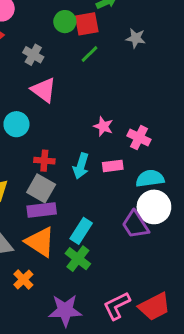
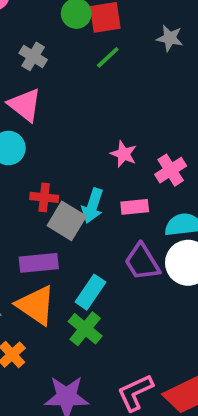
pink triangle: (44, 90) -> (25, 105), moved
pink cross: (139, 138) -> (171, 170), turned 30
gray square: (41, 188) -> (67, 221), moved
purple trapezoid: (135, 225) -> (142, 262), moved

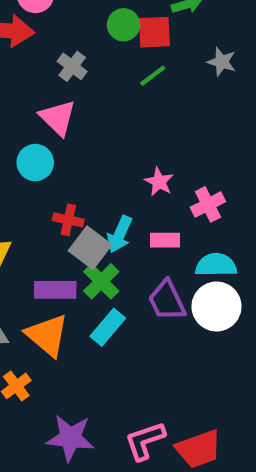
green cross: (85, 329) -> (101, 281), moved

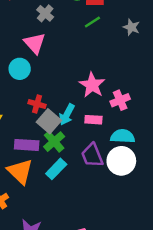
gray star: (222, 62) -> (131, 27), moved
pink star: (159, 182) -> (92, 85), size x1.5

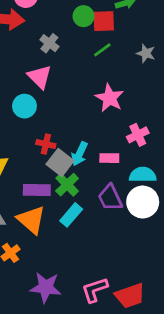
pink star: (92, 85) -> (110, 98), moved

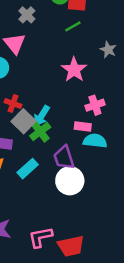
gray star: (146, 53) -> (108, 50), moved
pink rectangle: (109, 158) -> (83, 126), moved
green cross: (67, 185) -> (40, 131), moved
white circle: (143, 202) -> (70, 181), moved

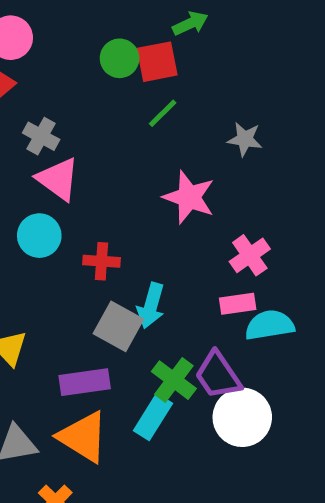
gray cross: (27, 15) -> (41, 136), moved
red cross: (13, 103) -> (102, 261), moved
green cross: (40, 131) -> (174, 380), moved

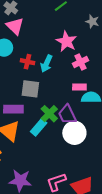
pink cross: (250, 255) -> (81, 62), moved
cyan arrow: (151, 306) -> (46, 64), moved
gray square: (118, 326) -> (30, 89), turned -30

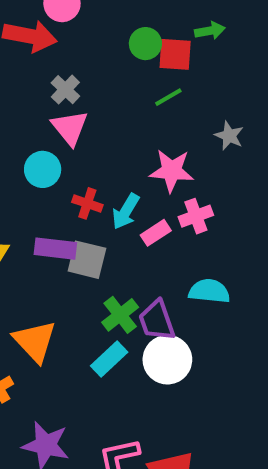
pink star: (66, 41) -> (172, 171), turned -30
pink rectangle: (79, 87) -> (156, 233), moved, turned -40
purple rectangle: (13, 109) -> (55, 249), moved
cyan rectangle: (39, 127) -> (109, 359), moved

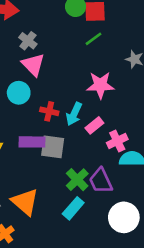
pink cross: (196, 216) -> (117, 141), moved
white circle: (167, 360) -> (124, 217), moved

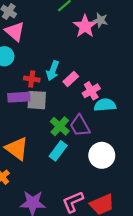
pink star: (100, 85) -> (85, 26), moved, turned -30
red cross: (49, 111) -> (32, 79), moved

